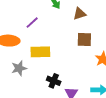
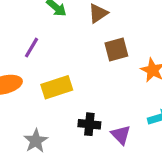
gray star: (19, 68) -> (36, 141), moved

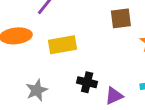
purple triangle: (121, 135) -> (114, 96), turned 42

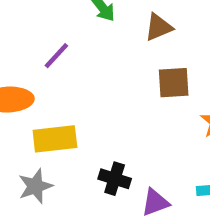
yellow rectangle: (62, 45) -> (55, 139), moved

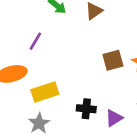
brown square: (174, 83) -> (113, 60), moved

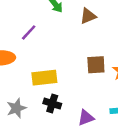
yellow rectangle: (45, 92) -> (44, 78), moved
black cross: (86, 109) -> (52, 103), moved

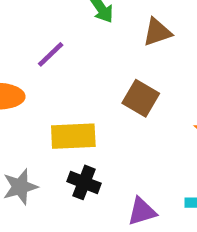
brown square: (96, 65) -> (141, 98), moved, turned 30

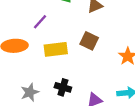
yellow rectangle: (73, 136) -> (56, 49), moved

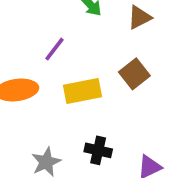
brown square: (89, 41) -> (134, 74), turned 30

